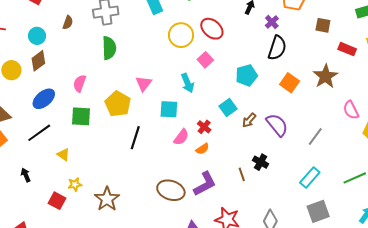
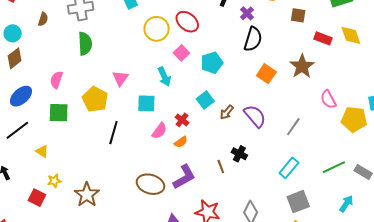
cyan pentagon: (247, 75) -> (212, 63), moved

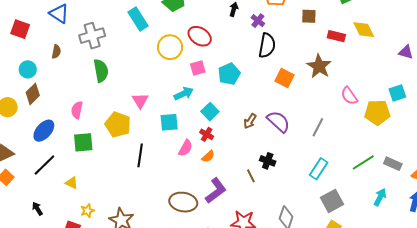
pink square: (181, 53) -> (198, 68), turned 35
cyan arrow: (164, 77) -> (184, 94), turned -84
cyan square: (205, 100) -> (210, 112), moved

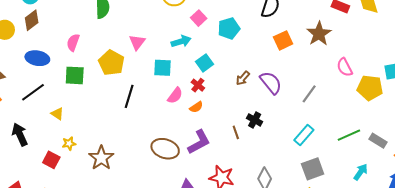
pink square: (198, 68) -> (199, 18), turned -35
orange square: (285, 78) -> (283, 40), turned 30
blue ellipse: (44, 131) -> (37, 58), turned 50
black arrow: (37, 209) -> (20, 134), size x1.6

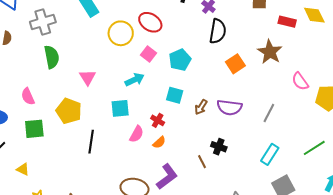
pink semicircle: (73, 42) -> (28, 96), turned -36
pink triangle: (137, 42) -> (88, 77), moved
cyan square: (204, 63) -> (175, 95), moved, turned -30
purple semicircle: (271, 83) -> (229, 107), turned 145

